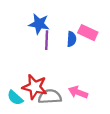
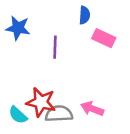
blue star: (39, 24) -> (18, 28), moved
blue semicircle: (72, 39) -> (85, 15), moved

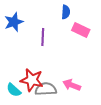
blue star: (18, 28) -> (14, 22), turned -30

